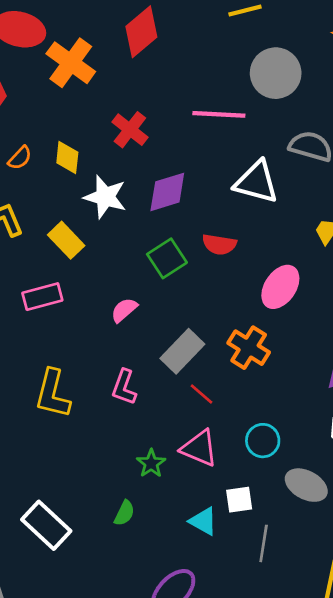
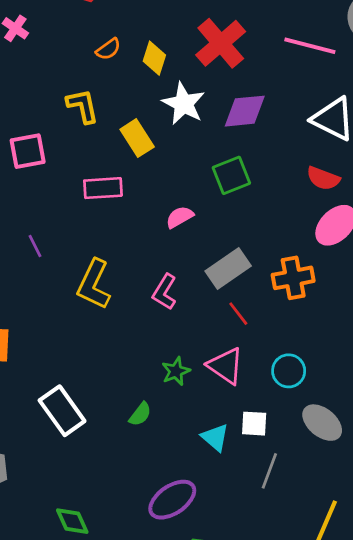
red cross: (130, 130) -> (221, 43), size x1.4
red semicircle: (219, 244) -> (323, 178), moved
orange cross: (249, 348) -> (293, 278), turned 36

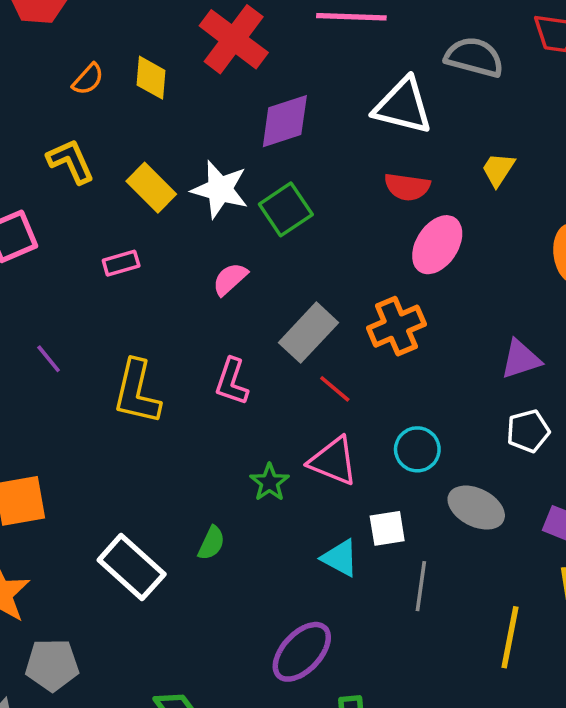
white star: (183, 104) -> (220, 189), moved
pink rectangle: (103, 188) -> (121, 263), size x0.7
green semicircle: (140, 414) -> (211, 543), moved

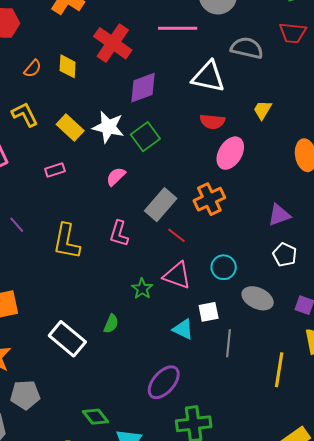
white pentagon: (528, 431) -> (285, 255), turned -30

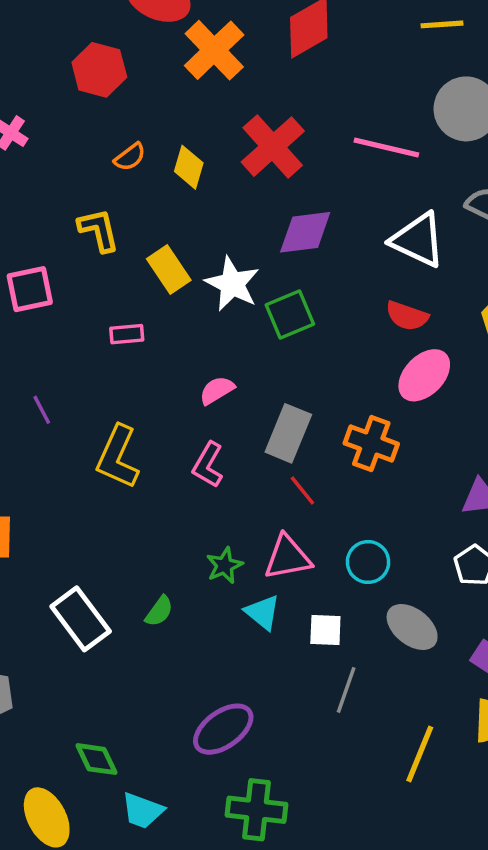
pink semicircle: (116, 177) -> (217, 390), moved
orange cross: (209, 199) -> (371, 444), turned 32
gray rectangle: (161, 205) -> (288, 433), turned -32
pink triangle: (177, 275) -> (288, 557), turned -44
cyan triangle: (183, 329) -> (262, 612), moved

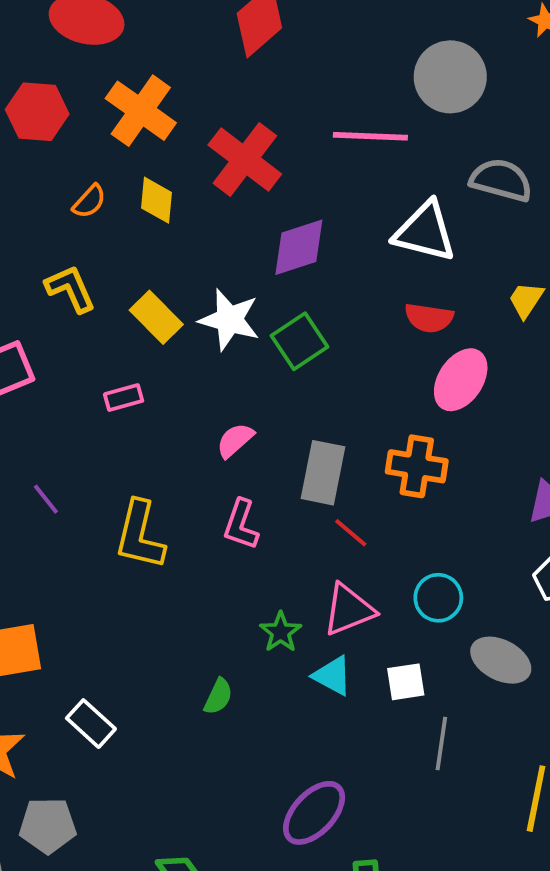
orange cross: (214, 50) -> (141, 111), moved
white rectangle: (81, 619) -> (91, 724), moved, size x0.7

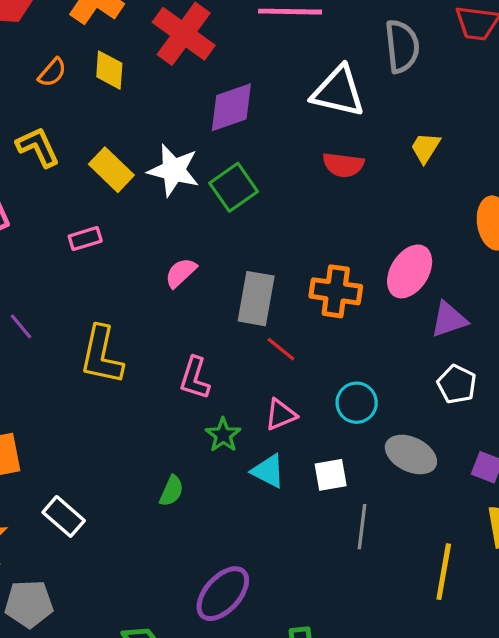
gray semicircle: (501, 180) -> (402, 46), turned 70
pink ellipse: (461, 380) -> (410, 271), moved
pink L-shape: (241, 525) -> (195, 378), moved
pink triangle: (349, 610) -> (281, 415), size x0.7
purple ellipse: (314, 813) -> (223, 594), moved

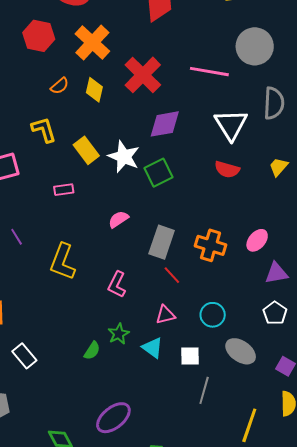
white triangle: (338, 92) -> (231, 125), turned 36
pink ellipse: (410, 271) -> (257, 240), size x0.7
green star: (223, 435) -> (119, 334), moved

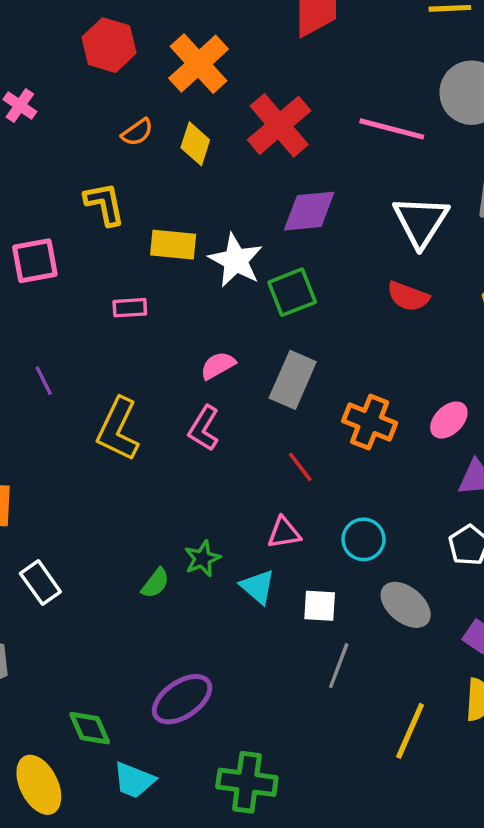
yellow rectangle: (86, 150) -> (173, 245), turned -52
gray rectangle: (162, 242) -> (293, 380), moved
pink L-shape: (117, 284) -> (204, 428), moved

